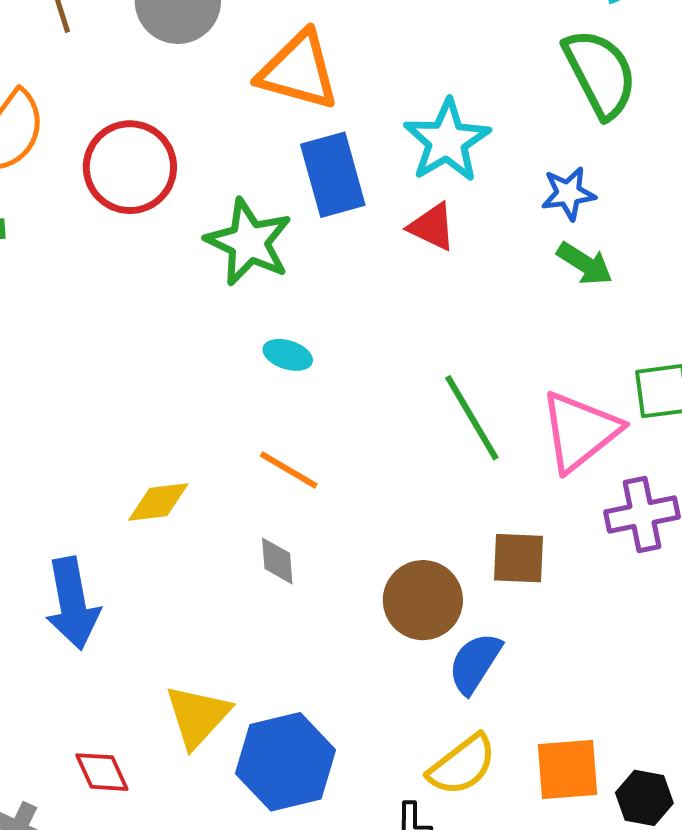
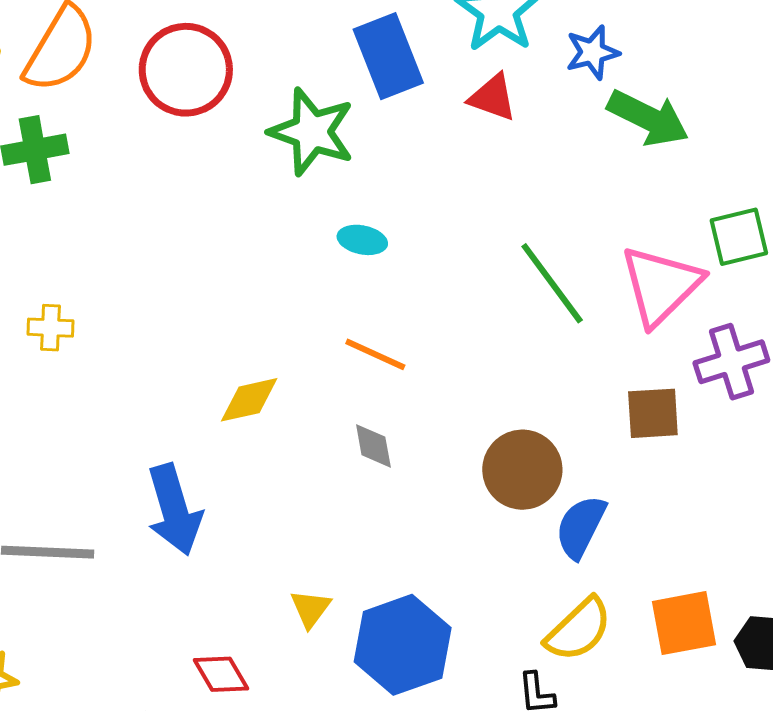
blue star: (568, 193) -> (593, 52), moved
green arrow: (585, 264) -> (648, 118), size x1.4
brown square: (519, 558) -> (653, 413), moved
yellow triangle: (198, 716) -> (310, 609), size x0.6

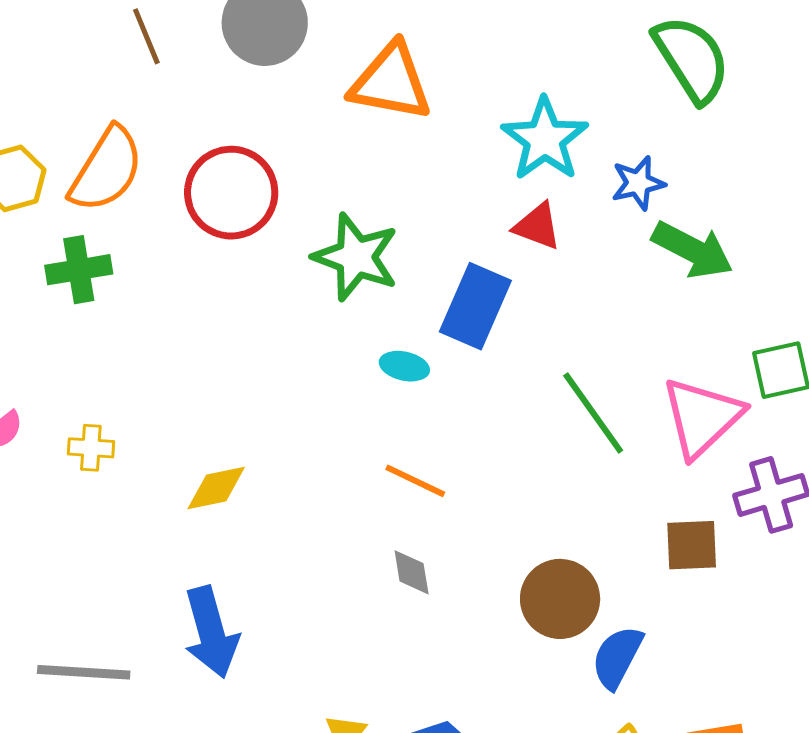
blue rectangle: (388, 56) -> (475, 306), moved, turned 44
yellow diamond: (249, 400) -> (216, 488), moved

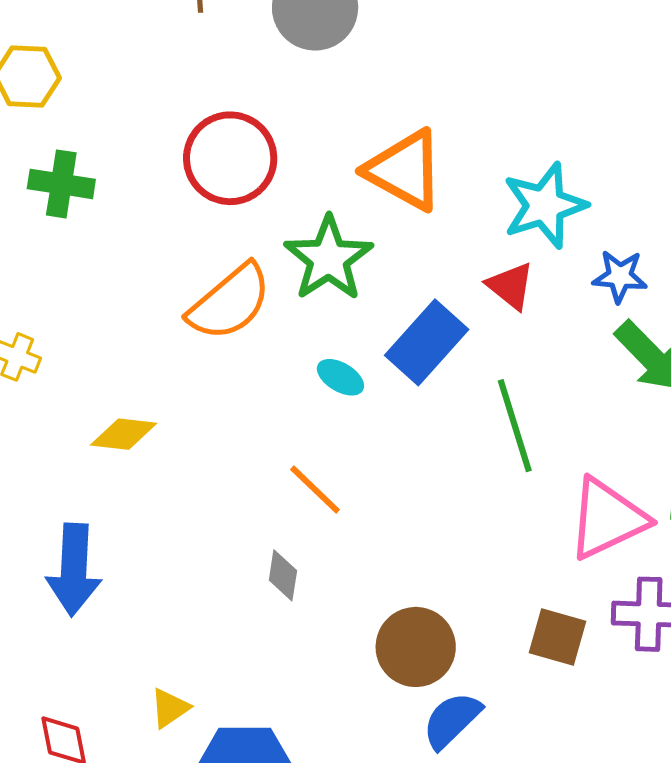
orange triangle: (391, 82) -> (405, 170), moved
orange semicircle: (106, 170) -> (230, 302), moved
green line: (593, 413) -> (515, 426), moved

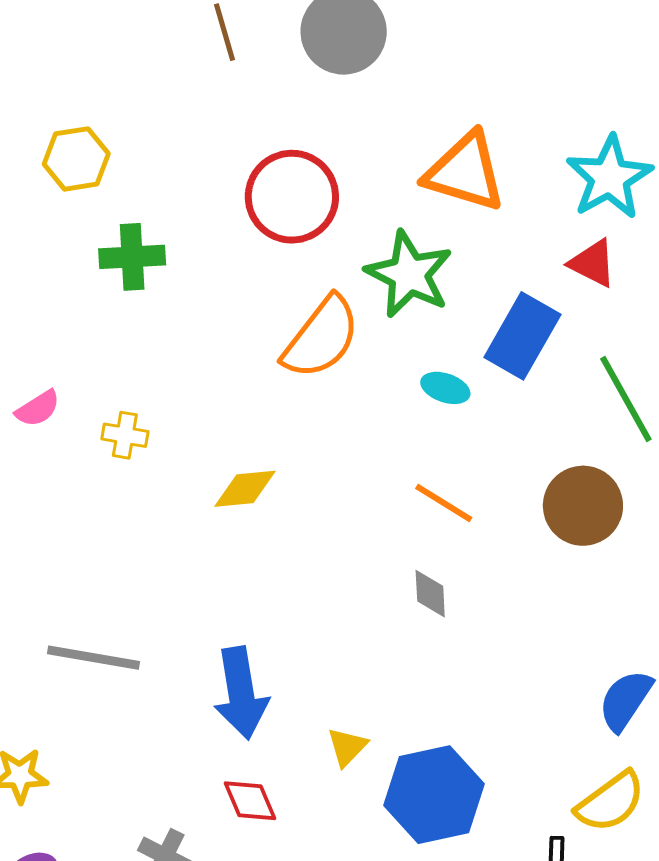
blue arrow: (74, 570) -> (241, 693), moved
brown circle: (416, 647) -> (583, 506), moved

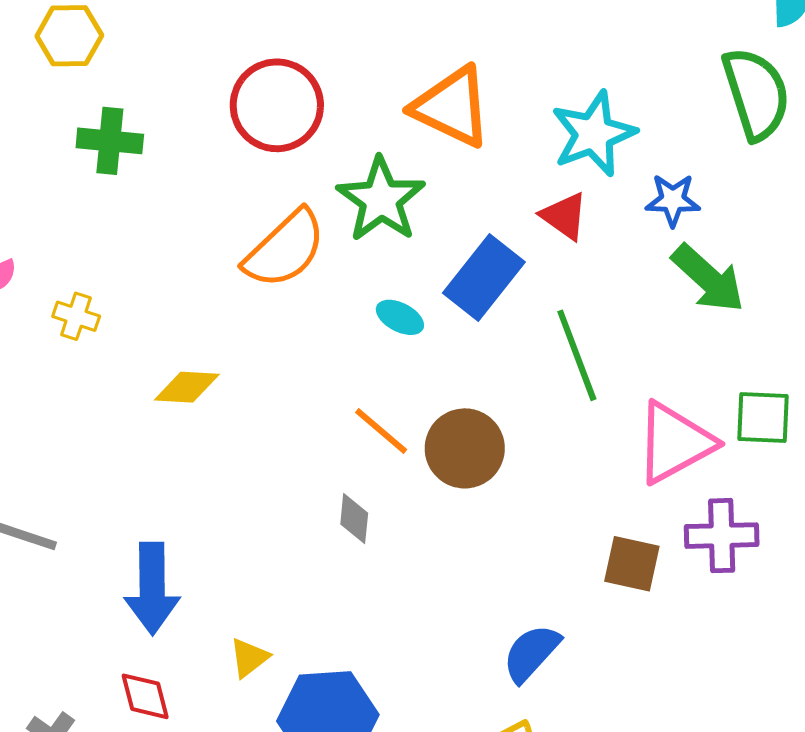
brown circle: (583, 506) -> (465, 448), moved

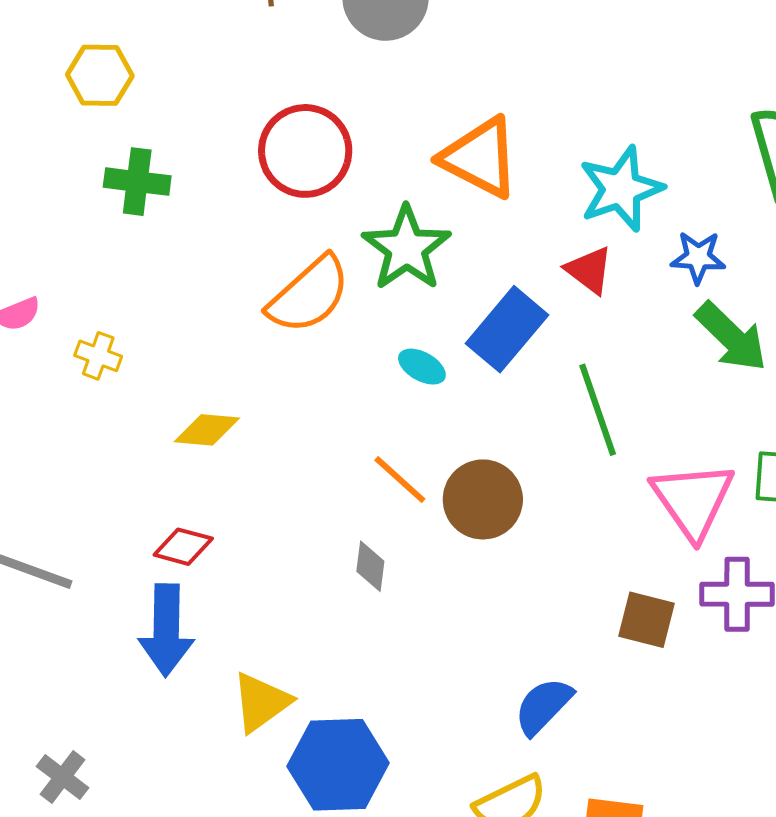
pink triangle: (675, 443) -> (693, 500), turned -38
yellow triangle: (249, 658) -> (261, 702), size x1.5
red diamond: (145, 696) -> (183, 547), moved, turned -62

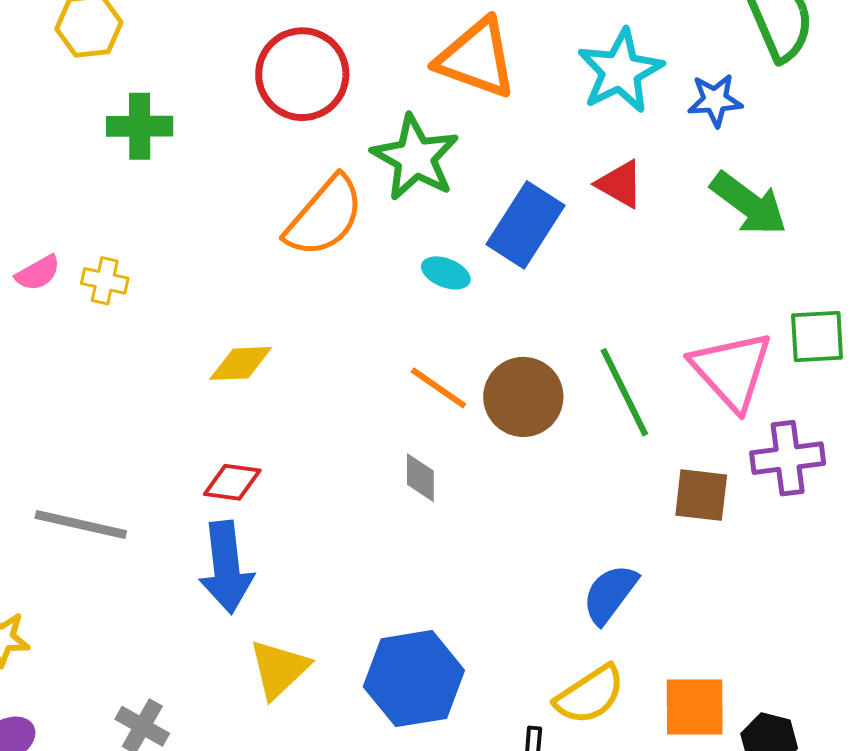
blue star: (698, 257) -> (715, 100), moved
red triangle: (589, 270) -> (620, 184), moved
yellow cross: (98, 356) -> (105, 281), moved
green line: (598, 410) -> (624, 392), moved
yellow triangle: (261, 702) -> (279, 669), moved

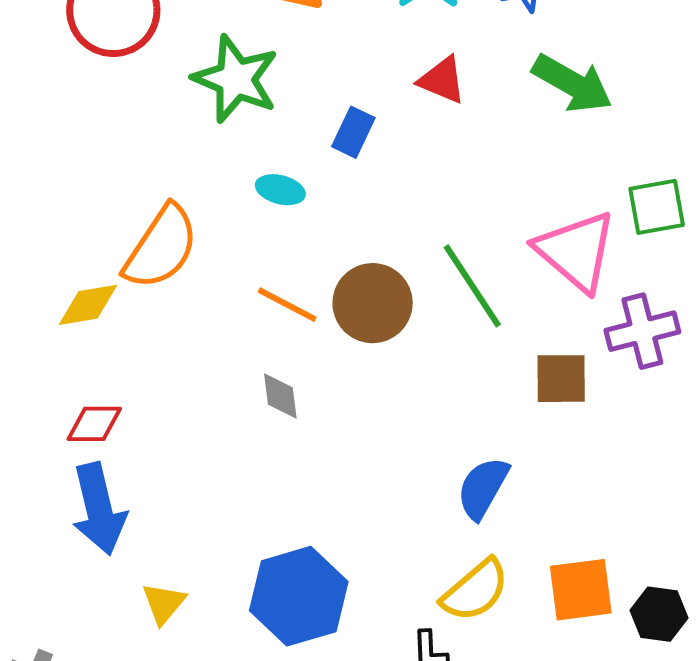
orange semicircle: (325, 216) -> (161, 247), moved
blue rectangle: (525, 225) -> (353, 132), size x0.6
yellow triangle: (279, 669) -> (164, 603), size x0.7

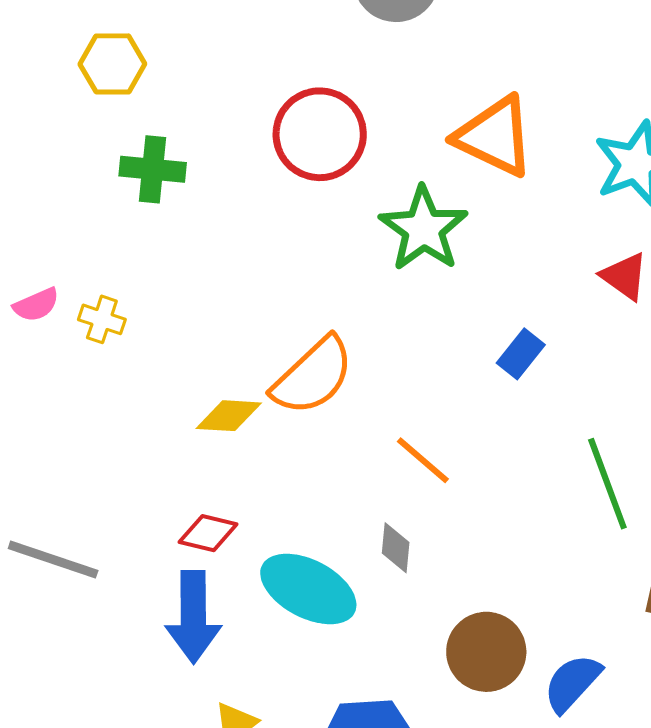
blue rectangle: (353, 132) -> (521, 354), moved
cyan ellipse: (280, 190) -> (308, 589), moved, size x2.0
brown circle: (373, 303) -> (486, 652), moved

